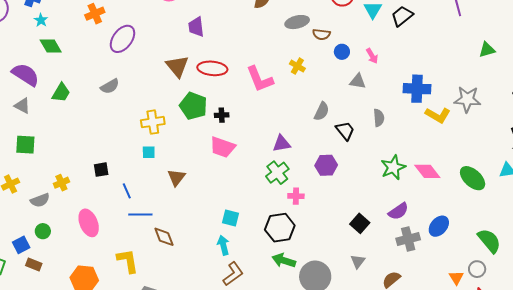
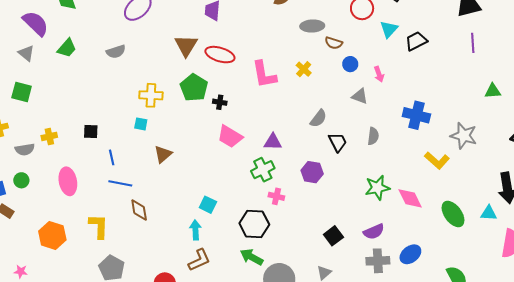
yellow L-shape: (438, 115) -> (437, 160), moved
pink trapezoid: (223, 147) -> (230, 137), moved

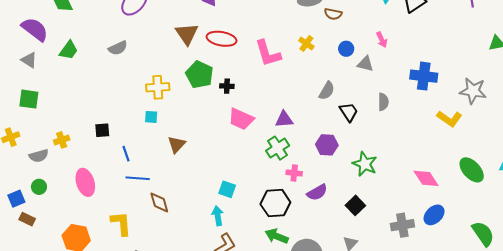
blue circle: (350, 64) -> (346, 49), moved
green star: (377, 188) -> (365, 164), moved, turned -30
pink diamond: (410, 198) -> (426, 178), moved
purple semicircle: (374, 232) -> (317, 192), moved

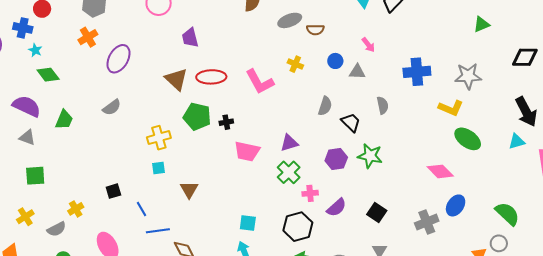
green star: (365, 164) -> (370, 156), moved
green ellipse: (472, 170) -> (468, 139), moved

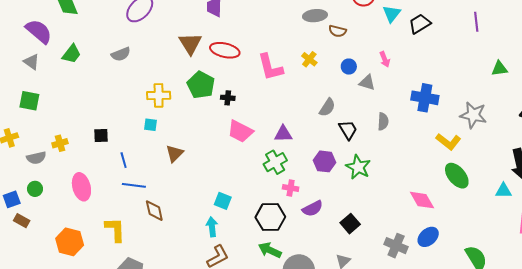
gray cross: (427, 222) -> (396, 246), turned 30

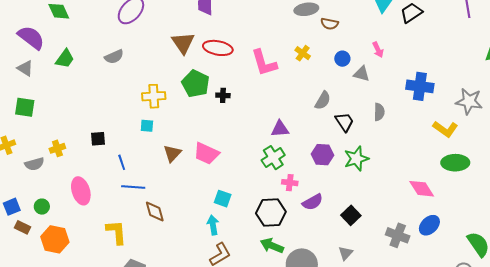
pink trapezoid: (240, 131) -> (206, 153), moved
green star: (358, 167) -> (356, 159), turned 30
green ellipse: (457, 176) -> (455, 163), turned -48
green circle: (35, 189) -> (42, 207), moved
orange hexagon: (70, 242) -> (55, 239), moved

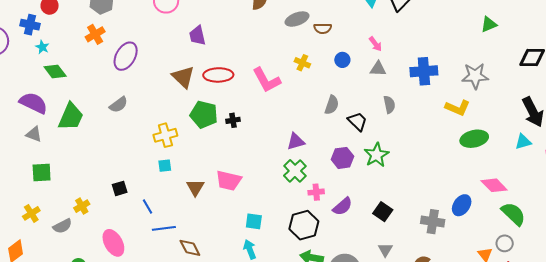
green trapezoid: (65, 59) -> (71, 117), size x1.4
gray triangle: (362, 74) -> (378, 69), moved
pink diamond: (422, 189) -> (494, 185), moved

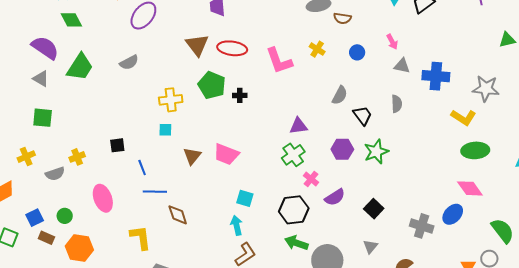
gray triangle: (378, 69) -> (402, 66), moved
pink diamond: (494, 185) -> (470, 188), moved
pink cross: (316, 192) -> (311, 179), turned 35

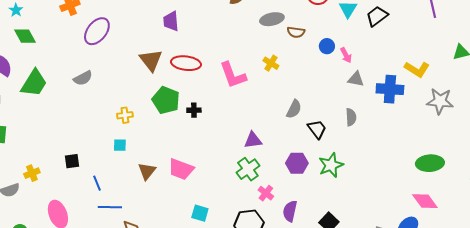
blue circle: (357, 52) -> (327, 46), moved
yellow cross: (171, 100) -> (125, 115), size x0.7
yellow L-shape: (464, 117) -> (417, 69), moved
purple semicircle: (335, 197) -> (290, 211), turned 135

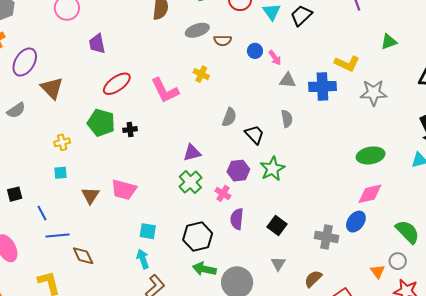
brown triangle: (151, 60) -> (52, 88), moved
red ellipse: (186, 63) -> (117, 84), turned -36
pink cross: (266, 193) -> (223, 193), moved
pink diamond: (425, 201) -> (370, 194), turned -60

